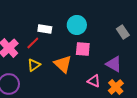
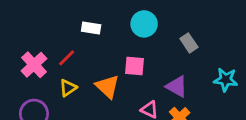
cyan circle: (77, 25) -> (144, 24), moved
white rectangle: (45, 29) -> (91, 28), moved

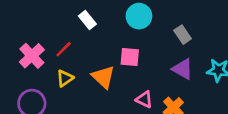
white rectangle: (91, 28) -> (87, 20), turned 42
purple triangle: (177, 86) -> (183, 69), moved

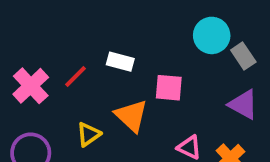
cyan circle: (139, 16) -> (212, 35), moved
white rectangle: (87, 20) -> (120, 62), moved, turned -36
yellow triangle: (65, 78) -> (89, 134), moved

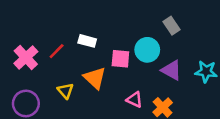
cyan circle: (212, 35) -> (147, 50), moved
gray rectangle: (243, 56) -> (172, 26), moved
yellow triangle: (89, 134) -> (65, 91), turned -36

